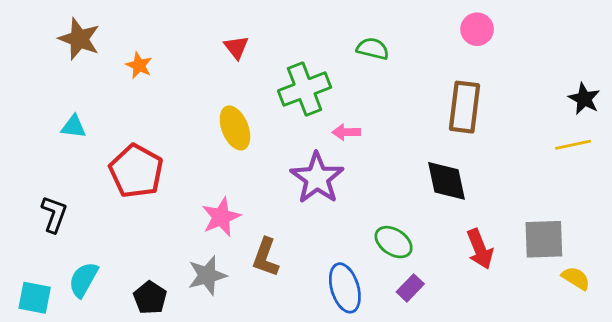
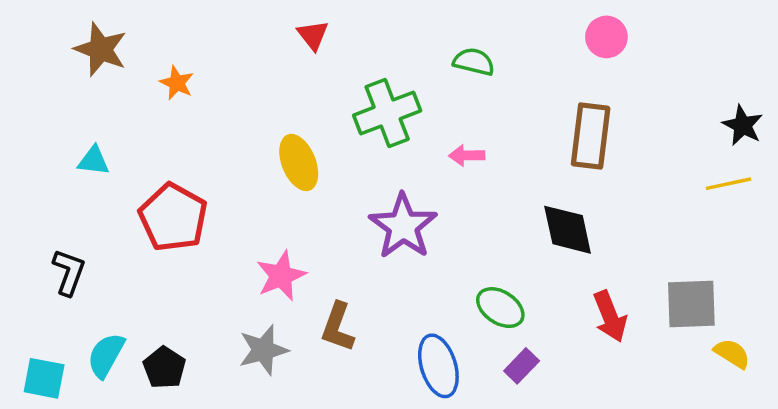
red triangle: (236, 47) -> (313, 35), moved
pink arrow: (346, 132) -> (467, 155), moved
black pentagon: (150, 298) -> (164, 368), moved

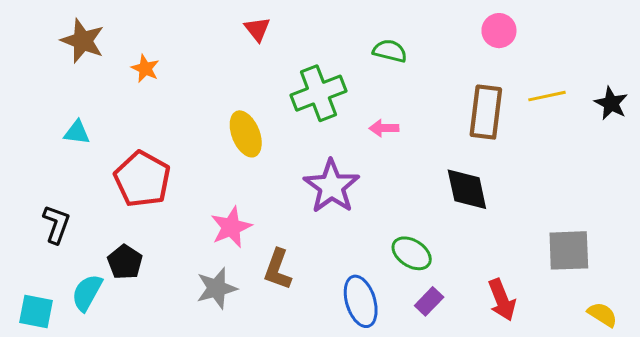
yellow line: (728, 184) -> (547, 96), moved
red arrow: (610, 316) -> (502, 300), moved
yellow semicircle: (732, 354) -> (602, 314), moved
black pentagon: (164, 368) -> (125, 262), moved

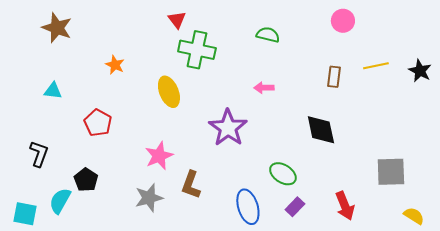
orange star: (145, 68) -> (115, 65), moved
green cross: (318, 93) -> (197, 50), moved, turned 33
brown rectangle: (486, 112) -> (334, 77), size x0.6
red pentagon: (142, 179) -> (98, 123), size x0.7

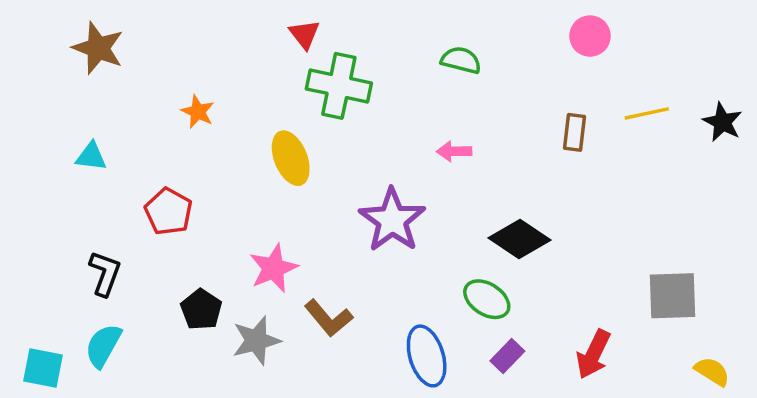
black diamond: (321, 130) -> (519, 239), moved, turned -44
black L-shape: (39, 154) -> (105, 273), moved
black pentagon: (86, 180) -> (201, 310), moved
brown L-shape: (191, 185) -> (329, 318), turned -60
red arrow: (345, 206) -> (593, 354), turned 48

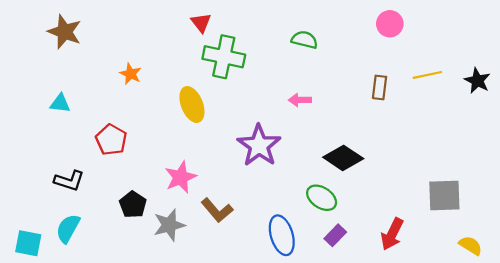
black L-shape: (105, 273) -> (69, 181), turned 88

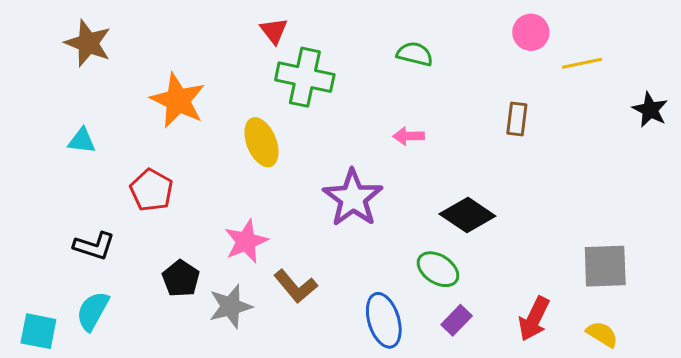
orange star: (131, 74) -> (178, 100), size x1.8
yellow line: (427, 75) -> (582, 63), moved
yellow semicircle: (471, 246) -> (602, 334), moved

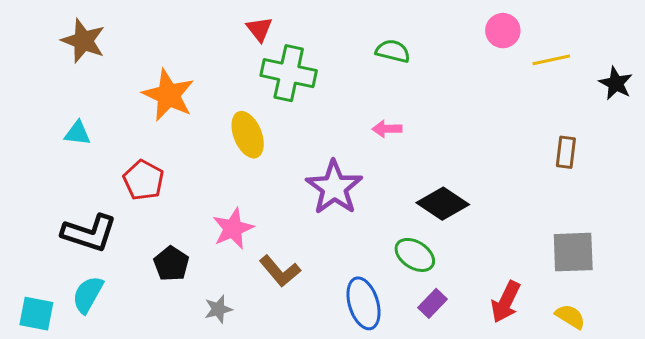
black star: (650, 110) -> (616, 83), moved
brown rectangle: (517, 119) -> (566, 152), moved
black L-shape: (94, 246) -> (89, 233), size x1.4
gray star: (230, 306) -> (218, 309), moved, size x0.7

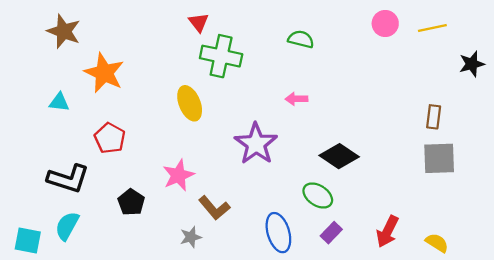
yellow line: (551, 60) -> (432, 28), moved
black star: (616, 83) -> (472, 64), turned 30
orange star: (168, 95) -> (104, 73), moved
gray square: (573, 252) -> (439, 158), moved
gray star: (218, 309) -> (191, 237), moved

